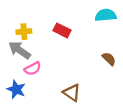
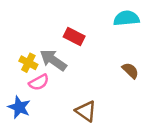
yellow cross: (24, 32) -> (28, 63), moved, turned 32
gray arrow: (20, 50) -> (53, 60), moved

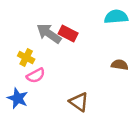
gray arrow: (53, 60) -> (49, 34), moved
brown semicircle: (130, 71) -> (120, 65), turned -35

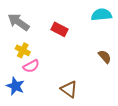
gray arrow: (49, 34) -> (19, 22), moved
brown semicircle: (120, 65) -> (105, 57), turned 40

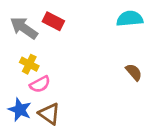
red rectangle: (60, 29) -> (53, 21), moved
brown triangle: (69, 89) -> (49, 114), moved

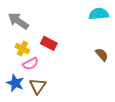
red rectangle: (53, 21) -> (49, 43), moved
brown triangle: (49, 114) -> (38, 86), turned 30

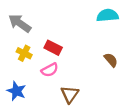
pink semicircle: (31, 64) -> (50, 70), moved
brown triangle: (38, 86) -> (70, 94), moved

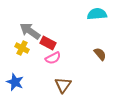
gray arrow: (20, 23) -> (30, 31), moved
pink semicircle: (50, 70) -> (53, 58), moved

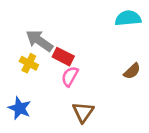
brown semicircle: (100, 54) -> (132, 71), turned 88
pink semicircle: (53, 58) -> (70, 76), turned 147

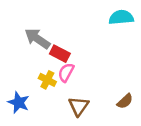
yellow cross: (29, 63) -> (47, 80), moved
brown semicircle: (132, 71) -> (125, 101), moved

